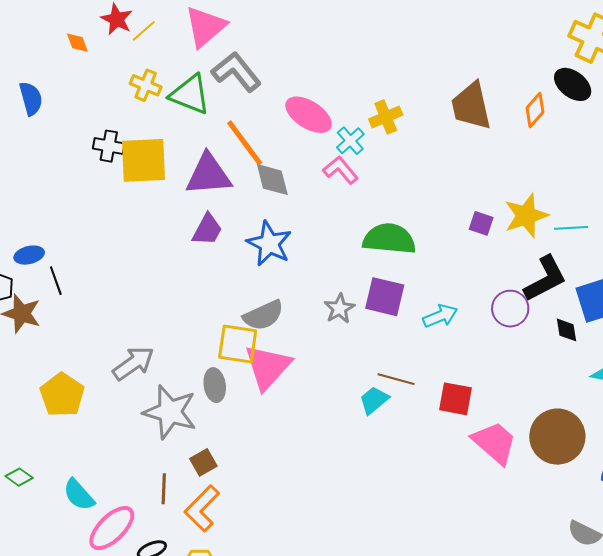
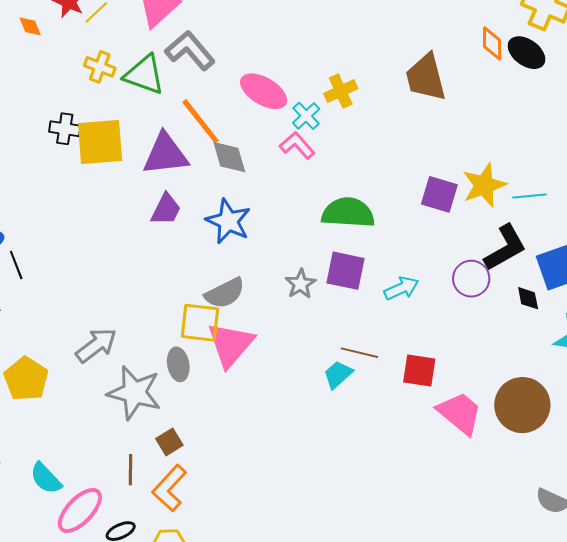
orange diamond: (535, 110) -> (492, 43), moved, turned -40
purple square: (481, 223) -> (439, 194), size x1.5

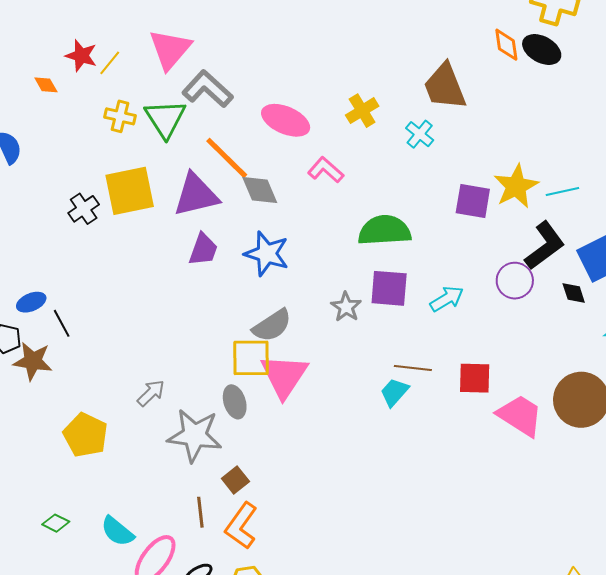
green triangle: (144, 75) -> (165, 119), turned 45
cyan cross: (306, 116) -> (420, 134), moved
black cross: (65, 129) -> (84, 209), moved, turned -36
gray arrow: (96, 345) -> (151, 393), size x0.7

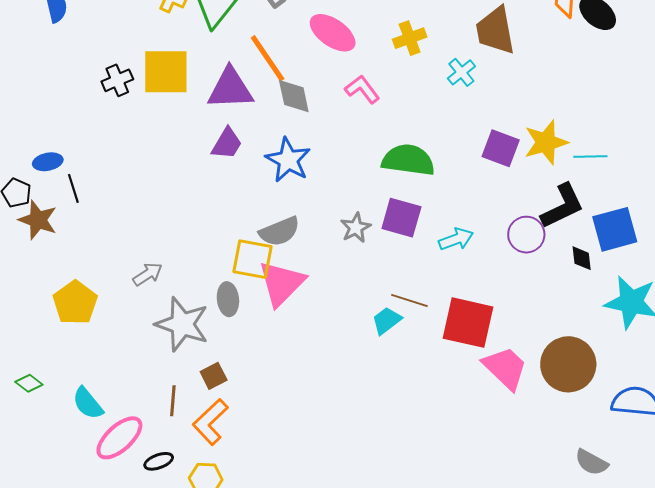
red square: (475, 378) -> (468, 323), size x1.5

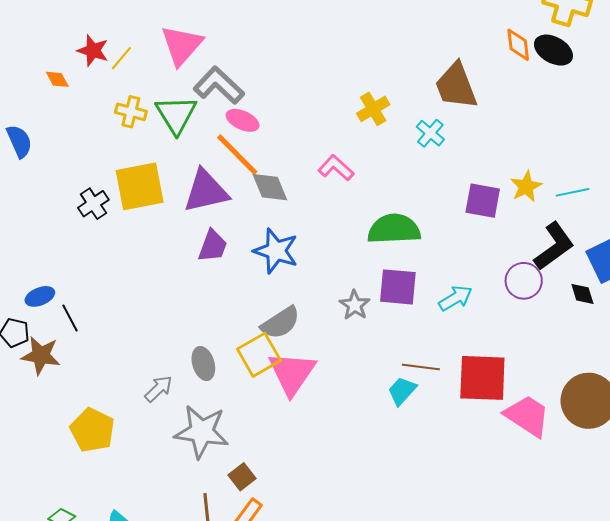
pink ellipse: (333, 33) -> (243, 120), moved, size x0.7
yellow star: (546, 142) -> (526, 187), size x0.7
yellow square: (253, 259) -> (259, 355), turned -30
gray ellipse: (228, 299) -> (203, 364), moved

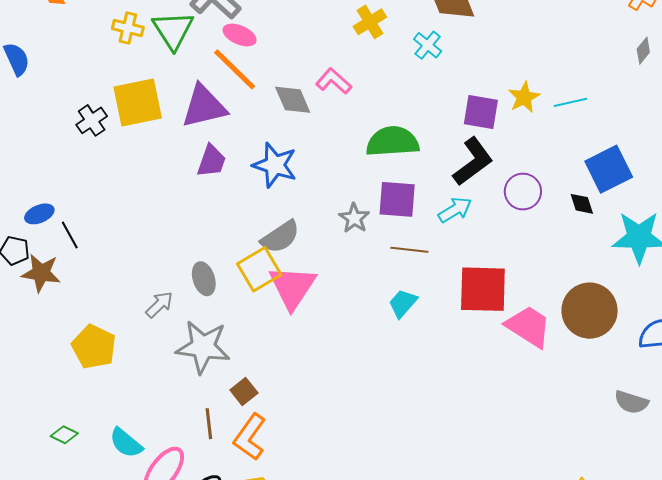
gray diamond: (270, 187) -> (293, 100), moved
black L-shape: (554, 246) -> (473, 162), moved
brown line: (421, 367) -> (409, 250), moved

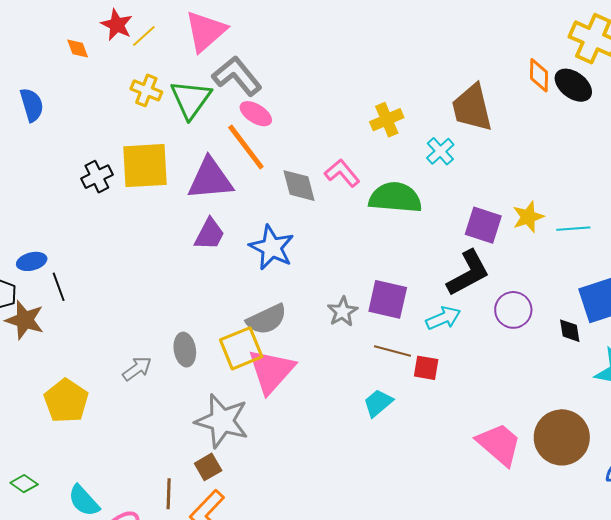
green semicircle: (393, 142) -> (395, 198), moved
red square: (483, 289) -> (426, 368), moved, size x0.5
gray star: (203, 347) -> (222, 421), moved

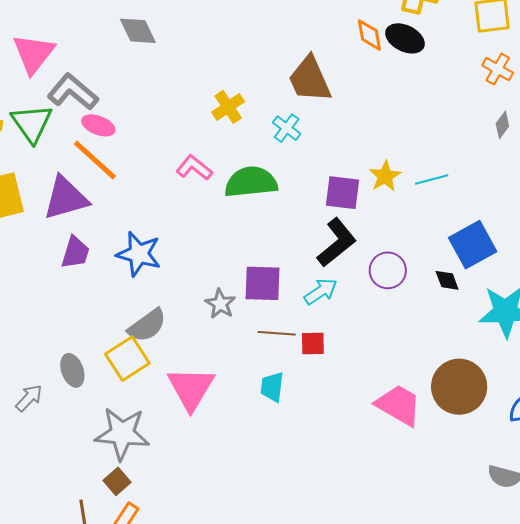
gray diamond: (299, 186) -> (138, 31), moved
pink triangle: (271, 371) -> (191, 388), moved
cyan trapezoid: (378, 403) -> (272, 387), turned -32

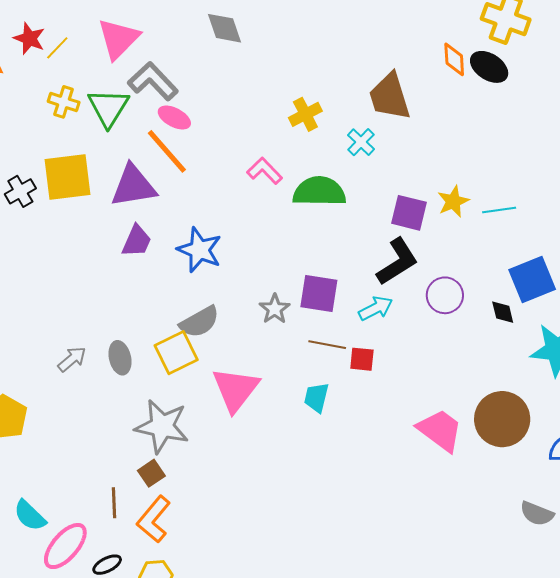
gray arrow: (29, 398) -> (72, 359), moved

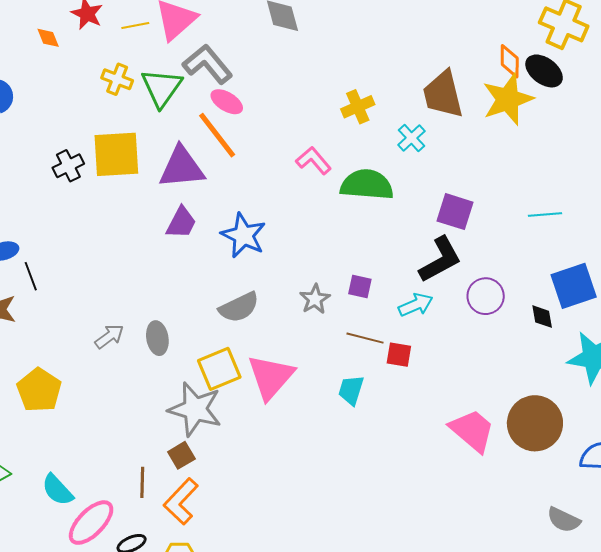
yellow line: (57, 48) -> (135, 25), moved, turned 32
yellow star: (453, 201) -> (508, 99), moved, size x1.6
purple square: (319, 294) -> (360, 286), size x0.6
yellow square: (176, 353) -> (219, 369), moved

